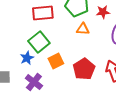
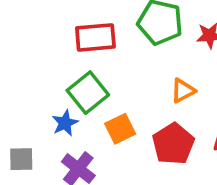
orange triangle: (83, 29) -> (183, 91), moved, turned -32

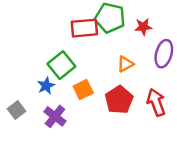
red rectangle: (95, 37) -> (84, 28), moved
gray square: (21, 159) -> (17, 110), turned -36

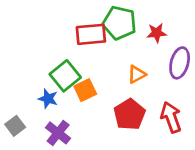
blue star: (46, 86) -> (48, 99), turned -30
orange square: (83, 90) -> (85, 90), moved

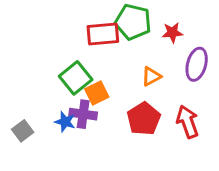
blue star: (48, 99) -> (65, 122), moved
purple cross: (58, 133) -> (83, 114), moved, turned -30

